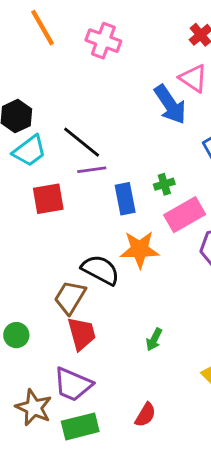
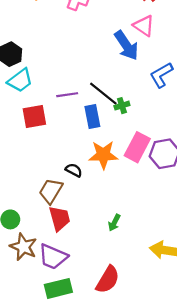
black line: (82, 142) -> (103, 94), moved
pink rectangle: (185, 215) -> (137, 147), moved, turned -32
black semicircle: (100, 270) -> (74, 170), size x0.6
brown star: (34, 408) -> (23, 247), moved
red semicircle: (145, 415) -> (108, 280), size x1.5

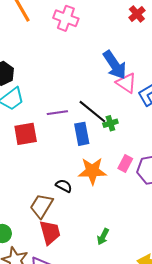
pink triangle: (144, 26) -> (126, 83), moved
pink rectangle: (137, 147) -> (125, 164), size x0.6

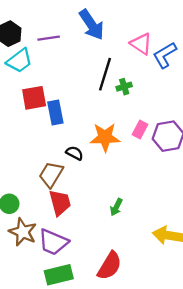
blue arrow: (115, 65) -> (91, 25), moved
black line: (92, 112) -> (105, 74), turned 68
purple line: (57, 113) -> (49, 38), moved
blue rectangle: (82, 134) -> (55, 112), moved

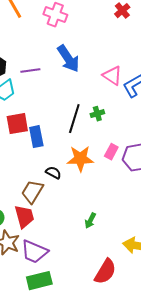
black line: (105, 74) -> (74, 119), moved
red trapezoid: (60, 203) -> (24, 217), moved
red semicircle: (110, 266) -> (105, 272), moved

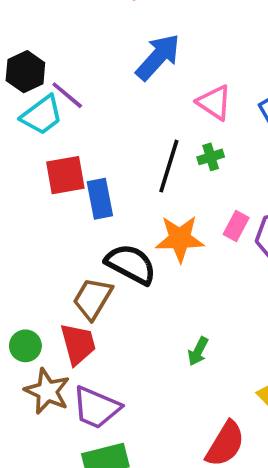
blue arrow: (68, 59) -> (158, 57), turned -104
purple line: (30, 71) -> (67, 95), moved, turned 48
pink triangle: (112, 76) -> (214, 102), moved
black semicircle: (53, 173) -> (131, 264), size x1.8

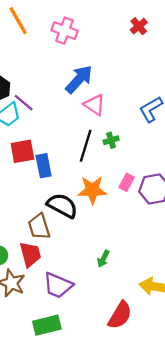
pink triangle: (214, 102) -> (94, 105), moved
brown trapezoid: (93, 299) -> (39, 227), turned -48
purple trapezoid: (96, 408) -> (58, 285), moved

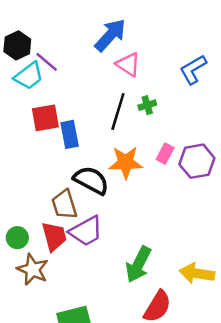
green arrow: (103, 259) -> (138, 264), moved, size x1.8
purple trapezoid: (58, 285) -> (86, 231), moved, turned -52

